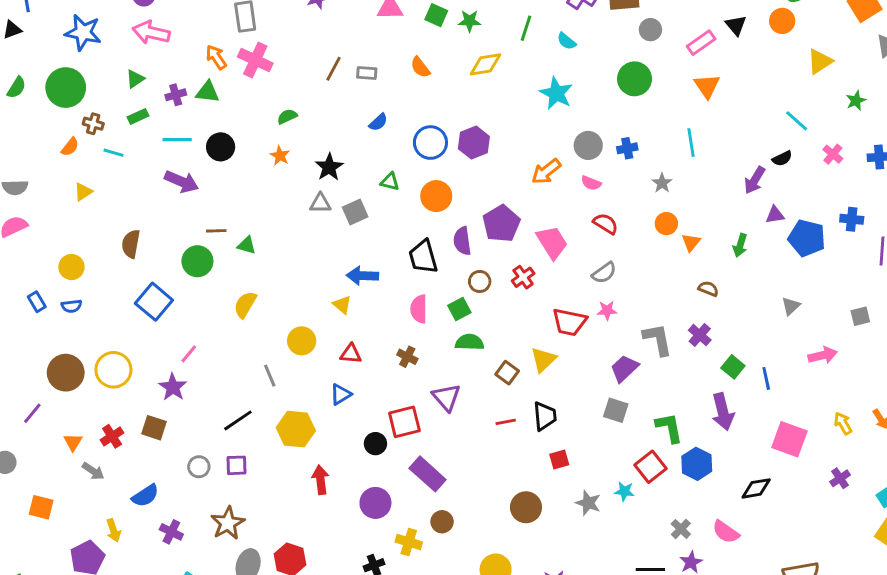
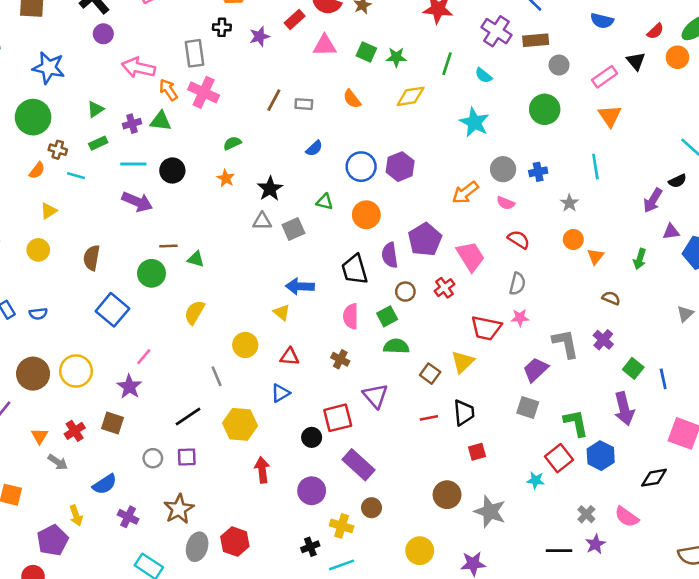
pink arrow: (151, 33) -> (138, 68), moved
yellow circle: (71, 267) -> (38, 250), moved
gray semicircle: (604, 273) -> (517, 284), turned -40
gray star: (588, 503) -> (490, 512), moved, size x1.4

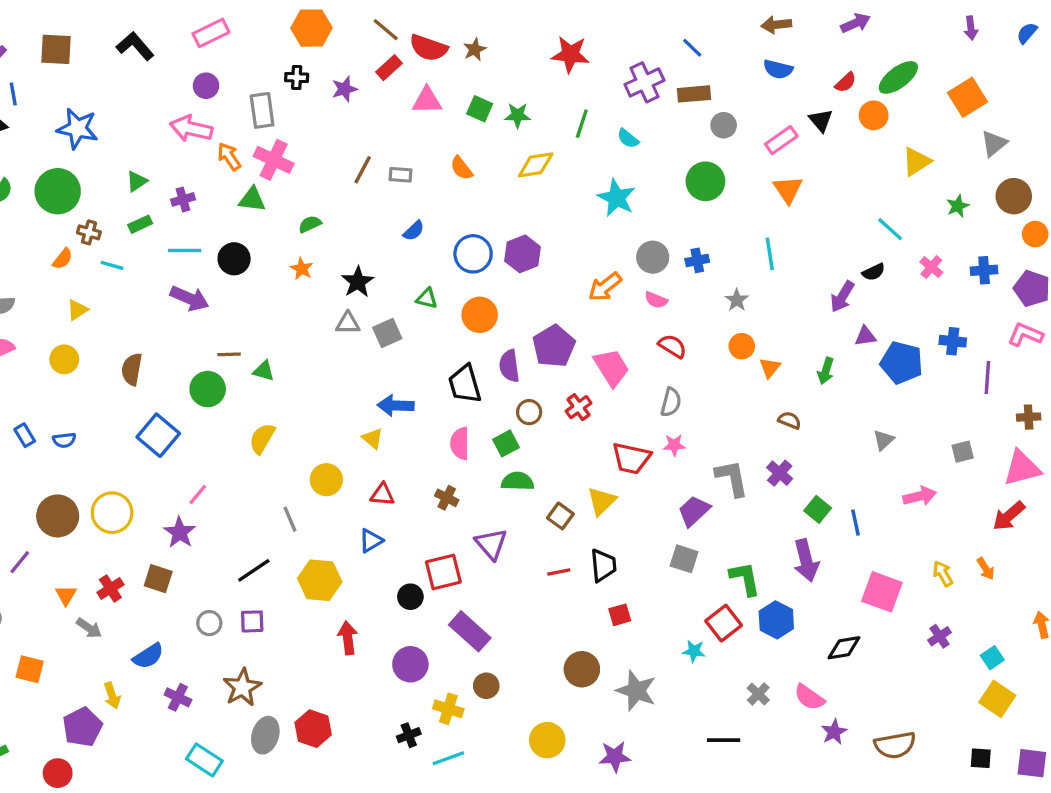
purple cross: (497, 31) -> (644, 82), turned 32
purple circle: (103, 34) -> (206, 86), moved
green triangle: (161, 121) -> (252, 199), moved
purple star: (595, 544) -> (834, 732), moved

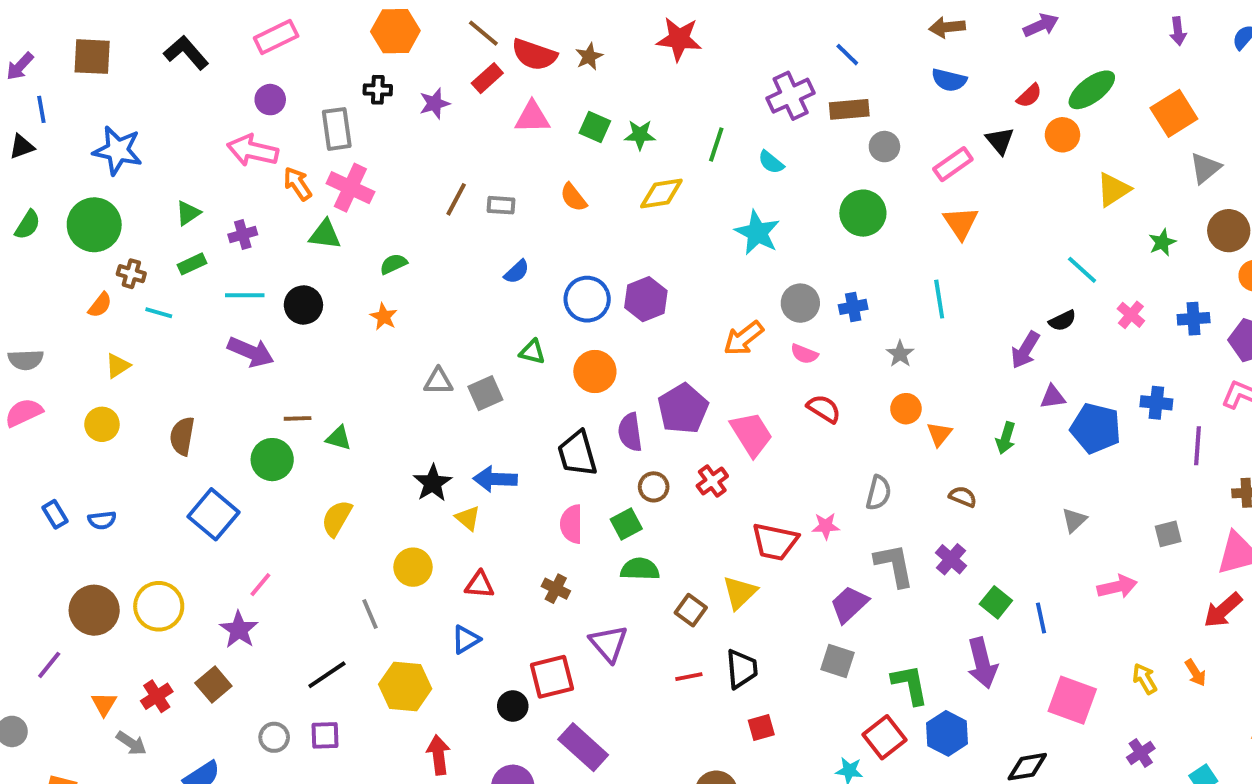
red star: (570, 54) -> (679, 39), moved
black star: (358, 282) -> (433, 483), moved
gray semicircle: (671, 402) -> (879, 493), moved
brown square: (158, 579) -> (213, 684), turned 32

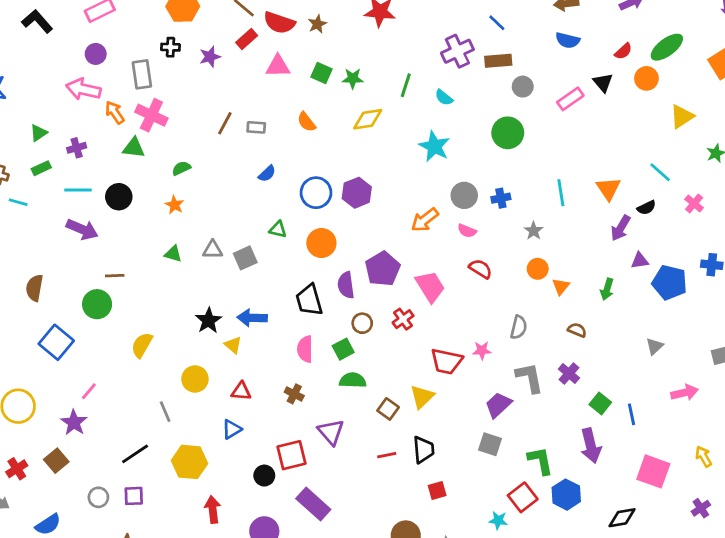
orange triangle: (961, 223) -> (608, 189), moved
green triangle: (339, 438) -> (173, 254), moved

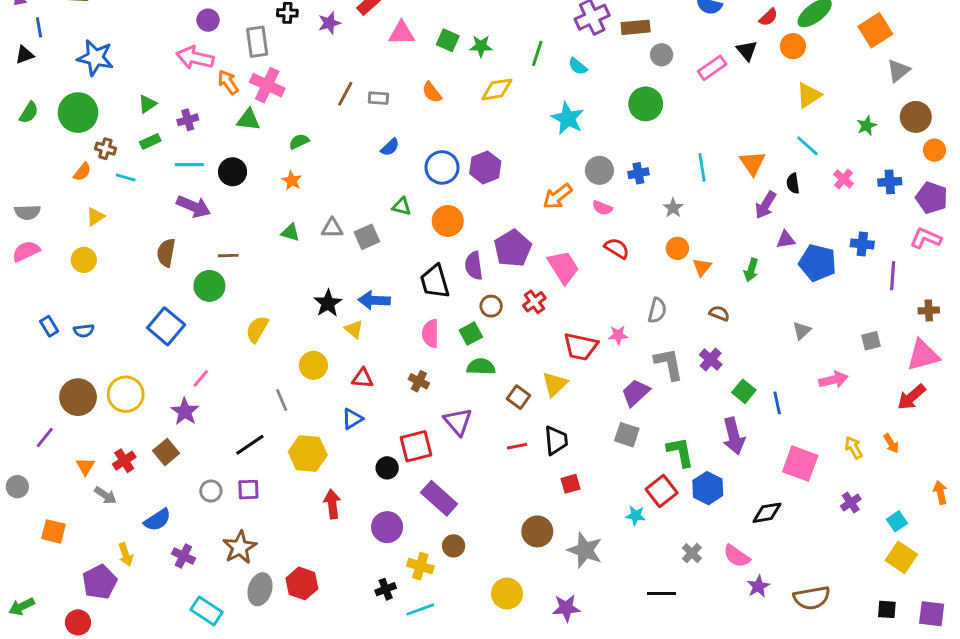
yellow triangle: (682, 117) -> (809, 95), moved
black semicircle: (646, 208) -> (793, 183), turned 108
brown semicircle: (34, 288) -> (166, 253), moved

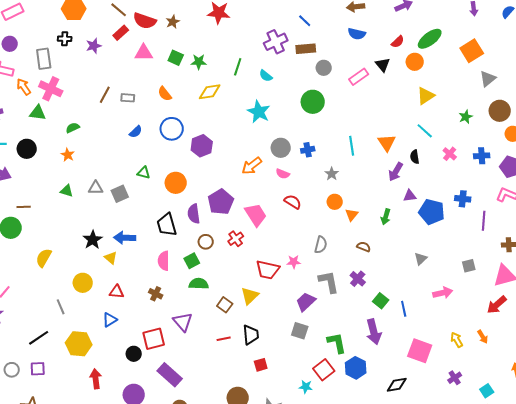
blue circle: (442, 167) -> (172, 129), moved

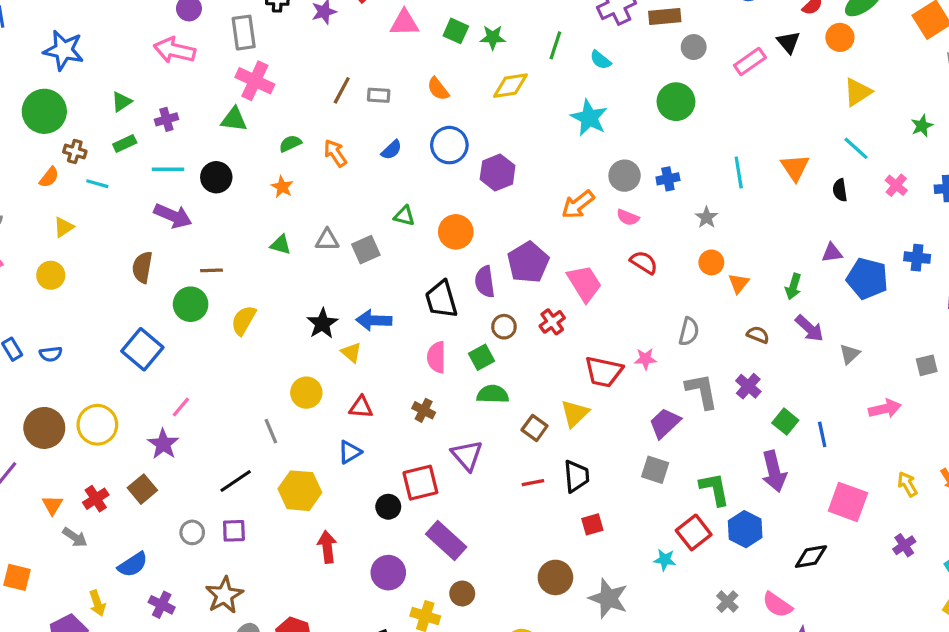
orange arrow: (24, 87) -> (335, 153), moved
purple arrow: (396, 172) -> (809, 328), moved, turned -78
yellow semicircle: (44, 258) -> (244, 320), moved

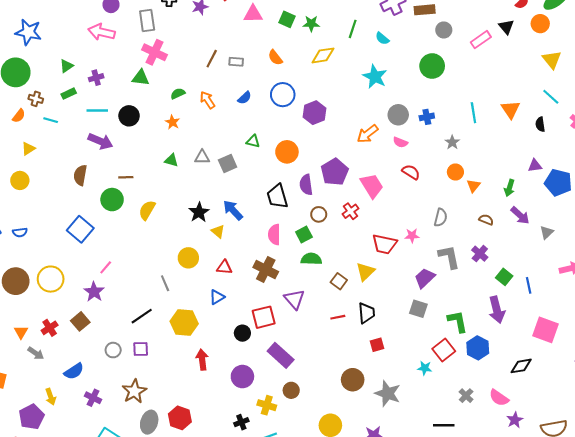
yellow triangle: (858, 92) -> (552, 60), turned -36
blue arrow: (374, 320) -> (233, 210), turned 45
brown cross: (424, 410) -> (266, 269), size x1.6

